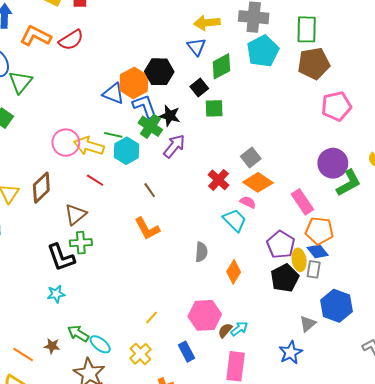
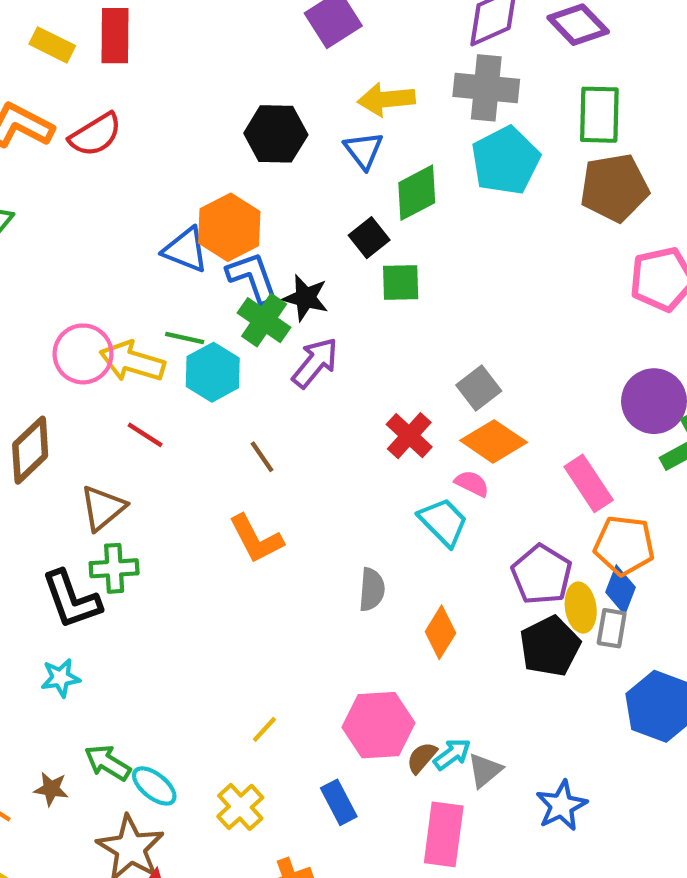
black hexagon: (159, 72) -> (276, 134), moved
blue diamond: (318, 251) -> (620, 590), turned 60
gray triangle: (308, 324) -> (485, 770), moved

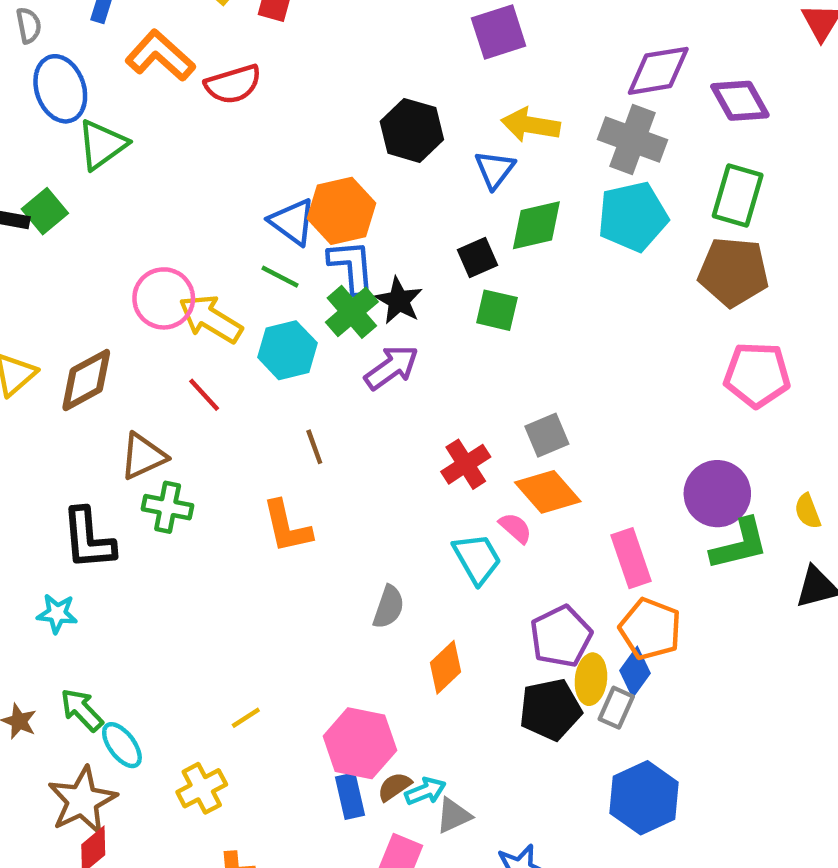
green line: (185, 338) -> (280, 277), moved
green cross: (114, 568) -> (168, 507), moved
blue rectangle: (339, 802) -> (350, 796), moved

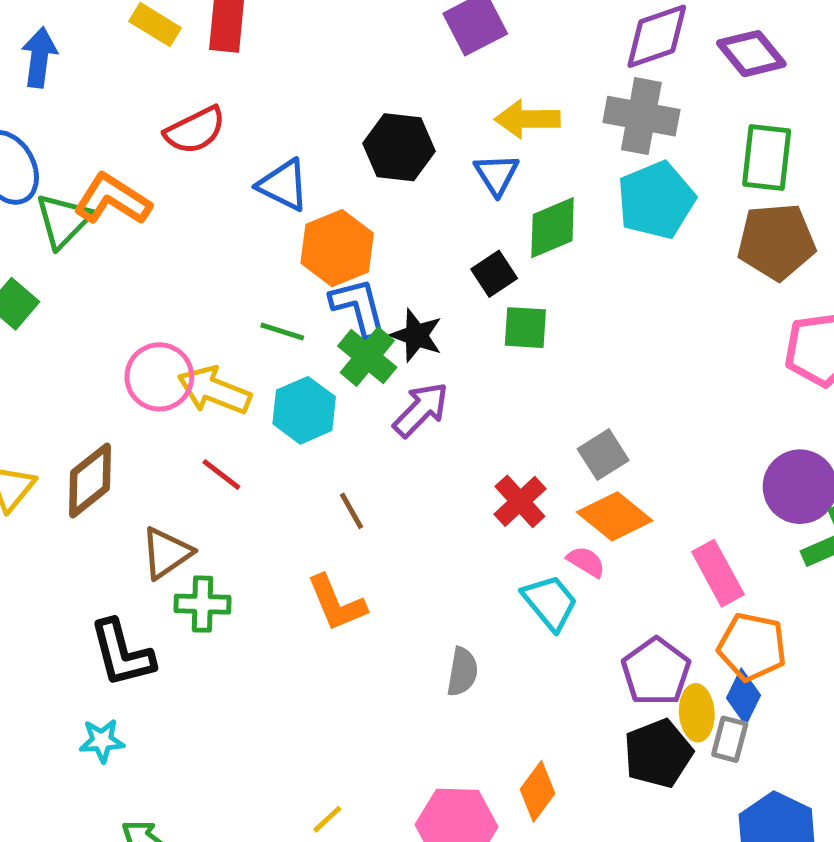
orange L-shape: (160, 56) -> (112, 199), moved
blue triangle: (292, 222) -> (283, 185), moved
orange diamond: (446, 667) -> (537, 791), moved

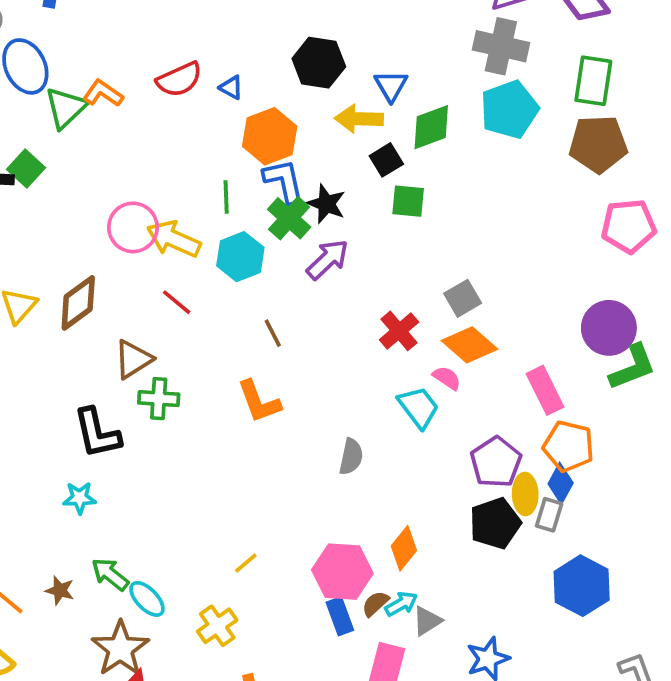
yellow arrow: (527, 119) -> (359, 119), moved
red semicircle: (195, 130) -> (179, 79), moved
blue triangle: (283, 185) -> (231, 88), size x0.6
orange L-shape: (112, 199) -> (103, 93), size x0.7
green line: (282, 331) -> (226, 197), turned 68

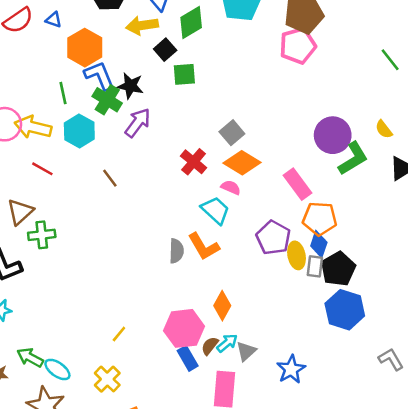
pink pentagon: (629, 226) -> (298, 46), moved
orange L-shape: (259, 402) -> (204, 246), moved
black pentagon: (495, 523) -> (338, 269), moved

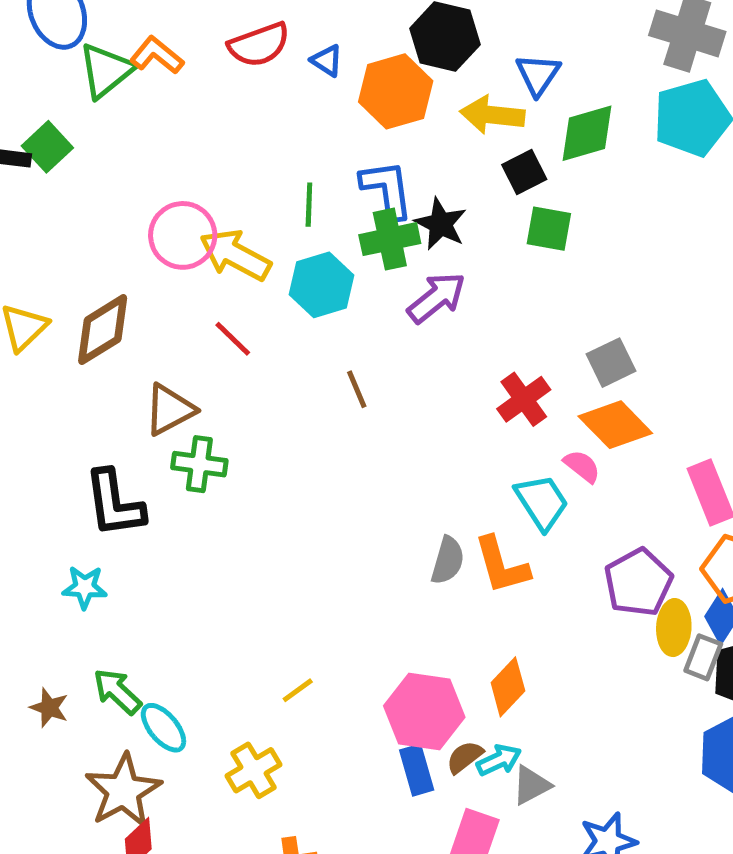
orange hexagon: (85, 48) -> (396, 91), moved
green cross: (107, 100) -> (390, 239), turned 32

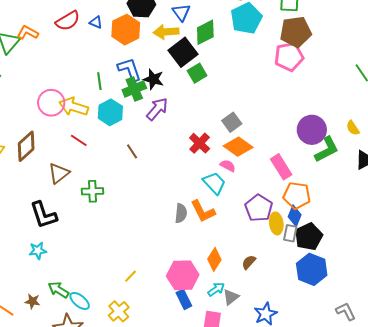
black square: (524, 172) -> (183, 52), size x1.6
green square: (549, 229) -> (197, 73), turned -30
green cross: (199, 464) -> (93, 191), moved
brown semicircle: (465, 757) -> (249, 262), moved

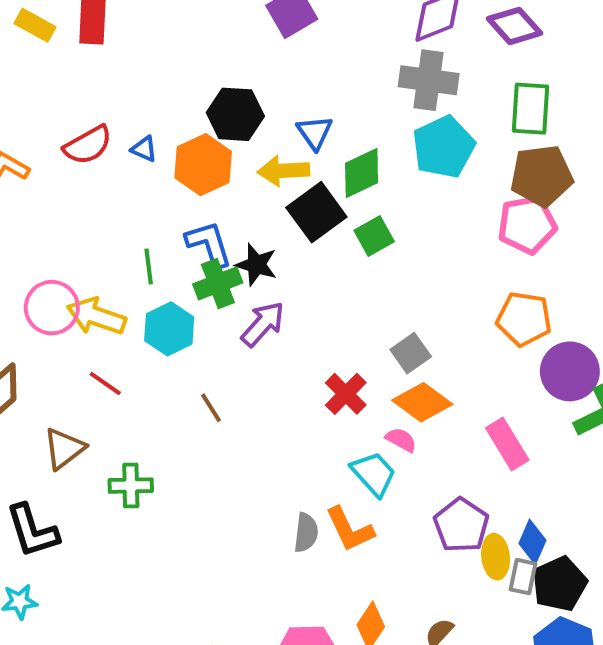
green square: (197, 73) -> (374, 236), moved
orange pentagon: (297, 195) -> (524, 319), moved

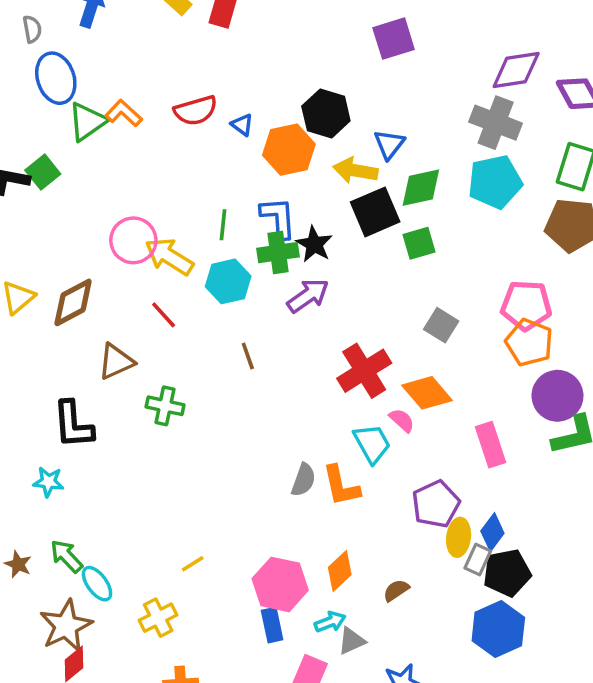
pink pentagon: (527, 225) -> (526, 305), moved
gray square: (411, 353) -> (441, 325), moved, turned -36
red cross: (346, 394) -> (364, 371), size x1.4

